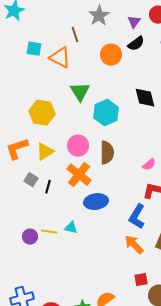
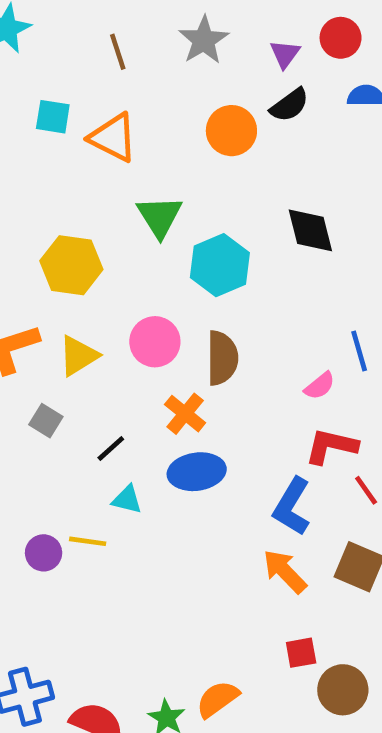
brown line: (75, 35) -> (118, 52), moved
orange cross: (79, 175) -> (185, 414), moved, size x0.7
black line: (48, 187) -> (111, 448), moved, turned 32
cyan triangle: (71, 228) -> (127, 500), moved

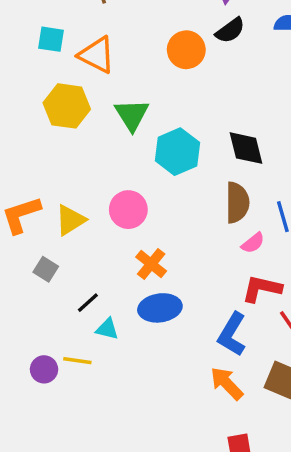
black diamond: (310, 230) -> (246, 148), moved
yellow hexagon: (71, 265) -> (67, 106), moved
brown semicircle: (222, 358) -> (237, 203), moved
black line: (111, 448) -> (88, 303), moved

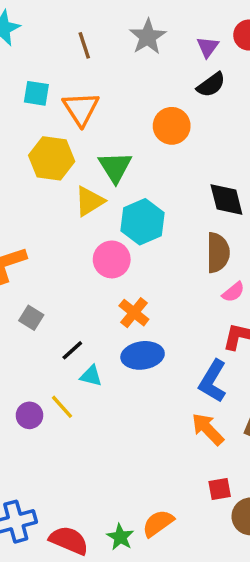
orange circle: (186, 50) -> (172, 126), moved
orange triangle: (97, 55) -> (81, 109), turned 30
cyan hexagon: (177, 152) -> (143, 222), moved
yellow triangle: (70, 220) -> (89, 201), moved
yellow line: (77, 361) -> (62, 407), turned 40

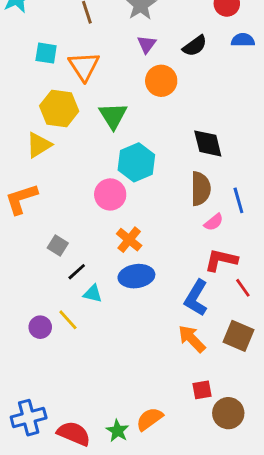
purple triangle: (208, 47) -> (147, 44), moved
yellow triangle: (89, 201) -> (39, 145), moved
gray square: (31, 318) -> (58, 246), moved

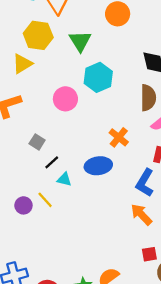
pink circle: (110, 194) -> (65, 99), moved
orange cross: (129, 240) -> (119, 137), moved

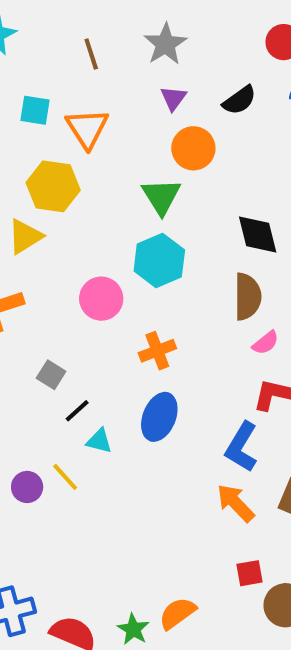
green triangle: (80, 41) -> (161, 196), moved
orange cross: (119, 137) -> (157, 351), moved, turned 30
blue ellipse: (98, 166) -> (159, 417), turned -60

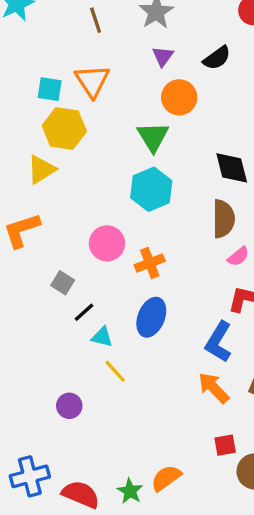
cyan square: (35, 110) -> (50, 89), moved
pink circle: (101, 299) -> (107, 243), moved
yellow line: (65, 477) -> (115, 371), moved
purple circle: (27, 487) -> (69, 406), moved

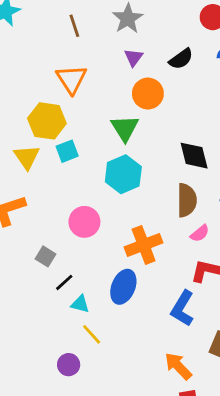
cyan square: (50, 89) -> (67, 151), moved, turned -30
yellow triangle: (41, 170) -> (27, 157), turned -32
orange cross: (150, 263) -> (144, 245), moved, size x1.4
orange arrow: (214, 388) -> (178, 366), moved
purple circle: (69, 406) -> (69, 365), moved

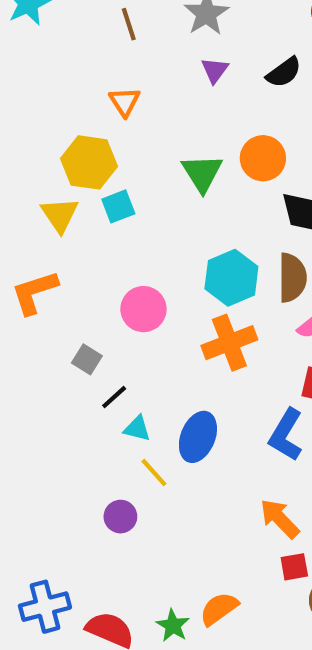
orange triangle: (71, 79) -> (125, 102), size x0.7
orange circle: (148, 94) -> (263, 158), moved
cyan hexagon: (123, 174) -> (231, 278), moved
blue ellipse: (123, 287) -> (198, 437), moved

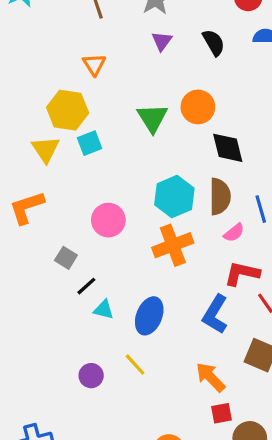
black semicircle: (284, 72) -> (214, 43), turned -84
yellow line: (154, 473) -> (135, 365), moved

